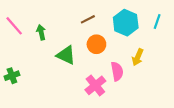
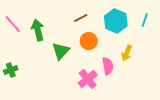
green arrow: (41, 32) -> (38, 30), size x1.5
green triangle: (66, 55) -> (61, 51), turned 48

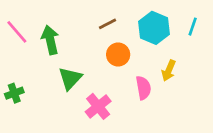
green triangle: (61, 51) -> (70, 78), moved
pink cross: (88, 79) -> (98, 106), moved

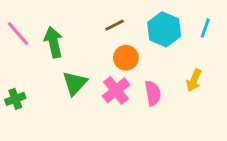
yellow arrow: (169, 70) -> (194, 80), moved
pink cross: (98, 106) -> (116, 90), moved

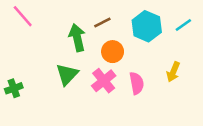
cyan line: (205, 28) -> (183, 25), turned 36
pink line: (18, 34) -> (23, 16), moved
green arrow: (54, 42) -> (77, 38), moved

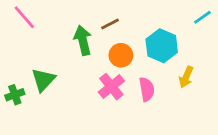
cyan line: (183, 25) -> (202, 17), moved
cyan hexagon: (147, 26) -> (162, 46), moved
green triangle: (67, 74) -> (43, 80), moved

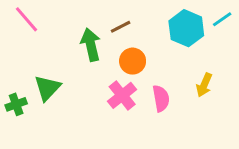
cyan hexagon: (162, 46) -> (186, 28), moved

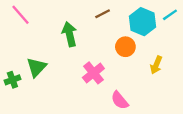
brown line: (121, 27) -> (103, 14), moved
orange circle: (133, 61) -> (125, 47), moved
pink semicircle: (161, 98) -> (120, 100), moved, turned 150

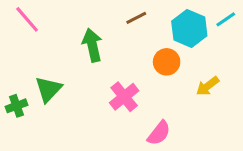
yellow arrow: (156, 65) -> (208, 86), turned 30
pink semicircle: (120, 100) -> (159, 133), turned -102

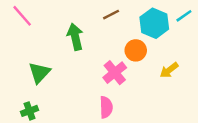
pink cross: (124, 97) -> (115, 73), moved
green cross: (16, 106) -> (30, 111), moved
pink semicircle: (159, 133) -> (106, 107), moved, turned -40

